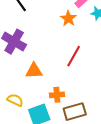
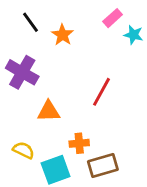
orange star: (68, 19) -> (63, 35), moved

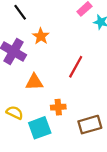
orange star: (63, 35) -> (41, 36), moved
brown rectangle: (103, 166) -> (90, 125), moved

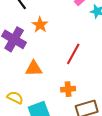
orange cross: (58, 107) -> (68, 89), moved

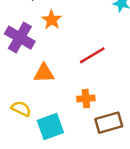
red line: (73, 54) -> (92, 55), turned 30

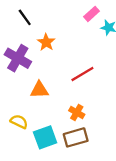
orange cross: (86, 99) -> (77, 112), turned 35
brown rectangle: (109, 123) -> (76, 137), moved

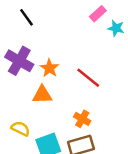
orange star: (46, 42) -> (49, 68), moved
red line: (82, 74) -> (88, 78), turned 70

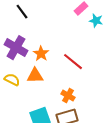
yellow semicircle: (20, 129) -> (12, 80), moved

